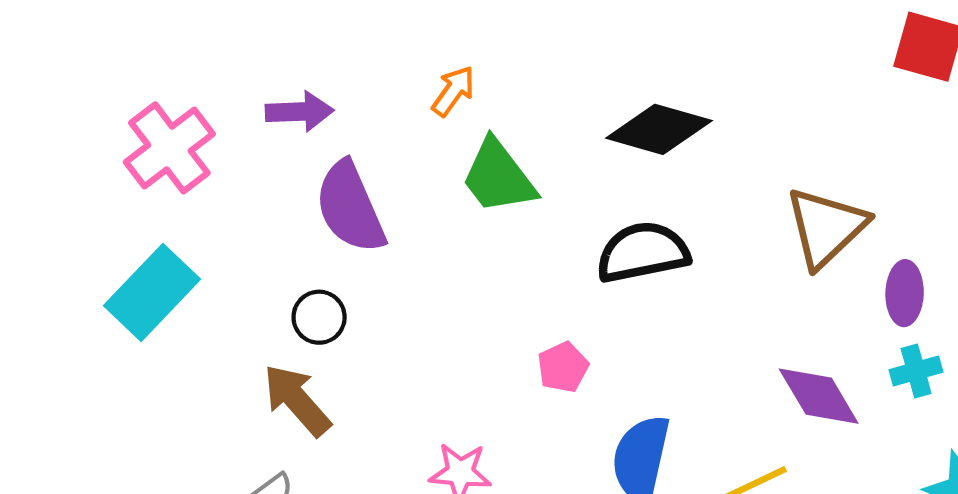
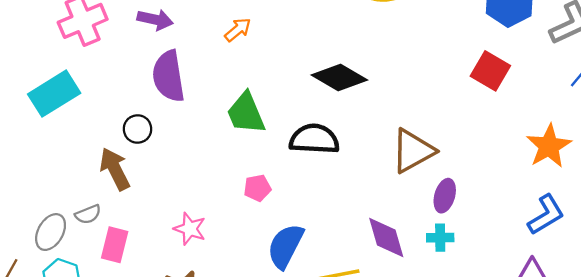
green trapezoid: (498, 177) -> (246, 113), moved

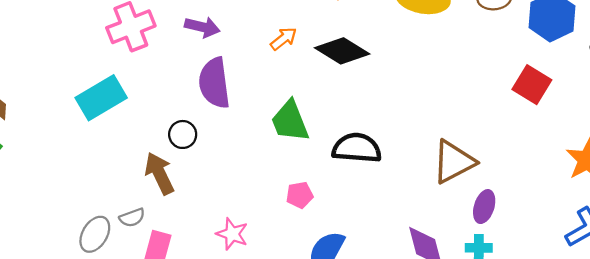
black diamond: (339, 77) -> (342, 51), moved

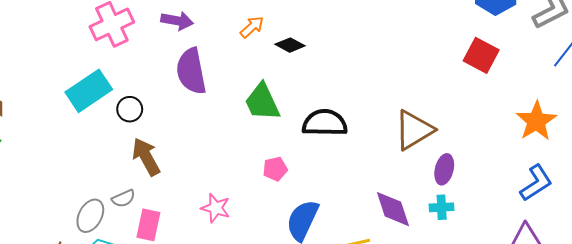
black diamond: (342, 51) -> (290, 45), moved, size x0.6
black circle: (183, 134) -> (130, 109), moved

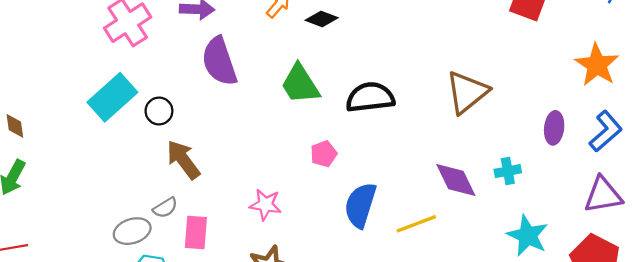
purple ellipse: (444, 169) -> (554, 128), moved
gray ellipse: (90, 216) -> (132, 231), turned 52

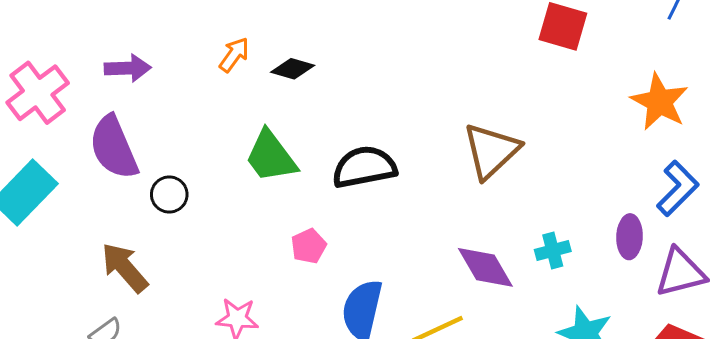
purple semicircle: (219, 61) -> (114, 147), moved
black circle: (159, 111) -> (169, 194), moved
purple ellipse: (554, 128) -> (630, 237), moved

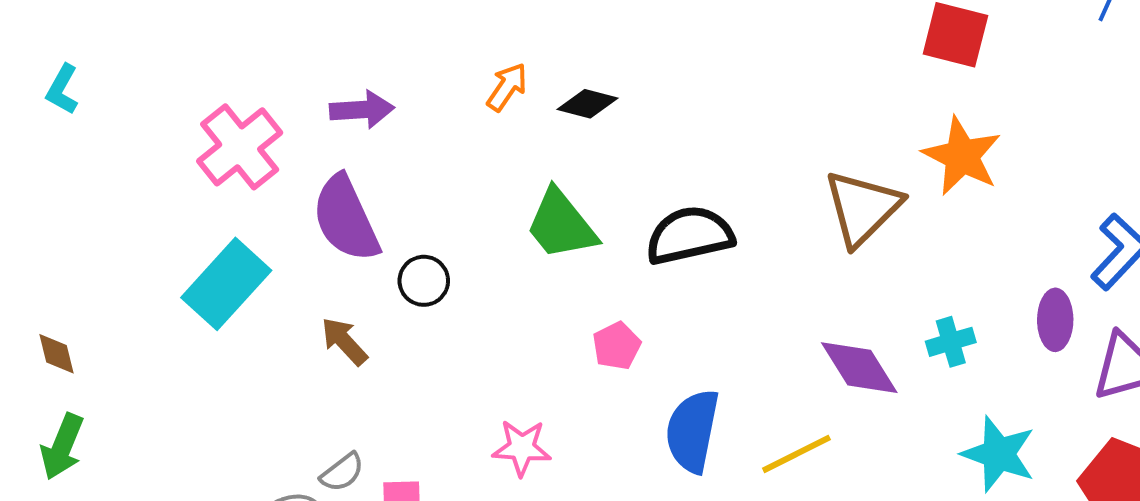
orange star: (660, 102) -> (962, 156), moved
brown arrow: (125, 268) -> (344, 341), moved, size x0.7

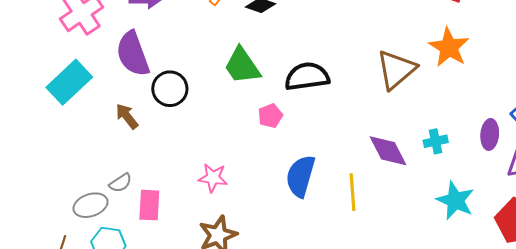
black circle: (424, 281) -> (170, 89), size x1.4
pink pentagon: (617, 346) -> (270, 116), moved
yellow line: (796, 454) -> (352, 192), turned -72

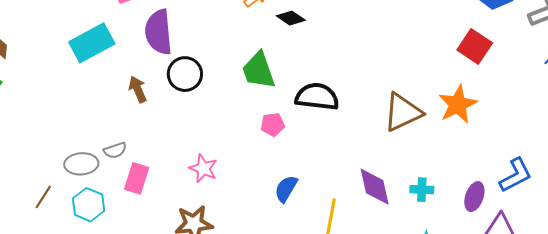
blue semicircle: (300, 176) -> (286, 189), size x0.7

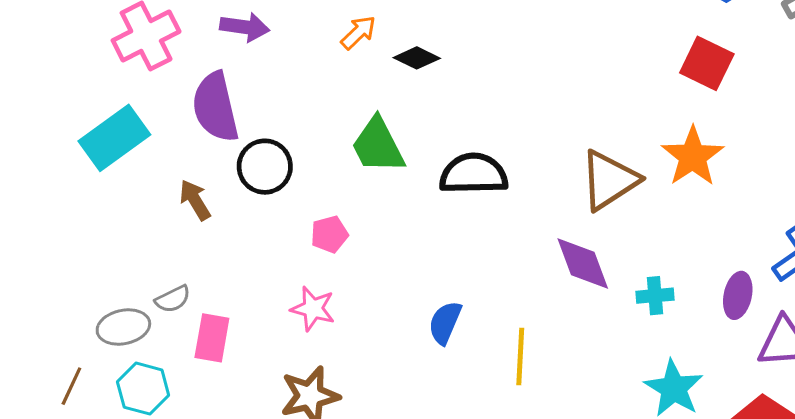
pink pentagon: (273, 125) -> (329, 234), moved
purple diamond: (375, 187) -> (583, 263), moved

